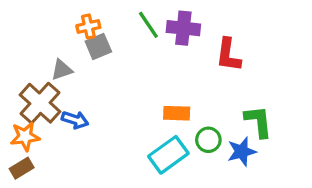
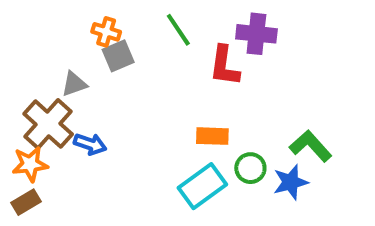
orange cross: (88, 26) -> (106, 32), turned 30
purple cross: (183, 28) -> (256, 34), moved
red L-shape: (228, 55) -> (224, 66), moved
green L-shape: (258, 121) -> (311, 146), turned -36

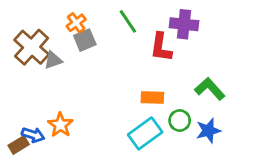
orange cross: (106, 32) -> (76, 23), turned 36
brown cross: (48, 124) -> (32, 47), moved
blue arrow: (90, 144) -> (33, 135), moved
green L-shape: (311, 146) -> (210, 89), moved
orange star: (30, 164) -> (60, 125), moved, turned -30

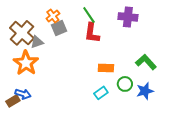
red L-shape: (161, 47) -> (92, 33), moved
orange star: (60, 125) -> (26, 63), moved, size x1.4
cyan rectangle: (145, 133) -> (101, 93), size x0.6

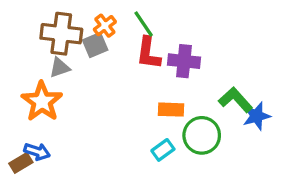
orange cross: (53, 16) -> (105, 26), moved
purple cross: (128, 17) -> (184, 61), moved
brown cross: (22, 33) -> (61, 34), moved, turned -35
green circle: (125, 84) -> (202, 135), size x1.5
blue star: (145, 91) -> (257, 116), moved

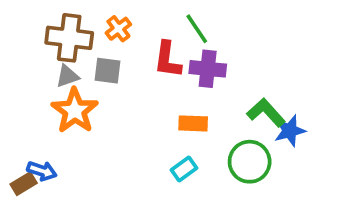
green line: (144, 24) -> (197, 29), moved
gray square: (95, 45) -> (107, 71), moved, turned 30
orange star: (42, 101) -> (75, 111), moved
green circle: (202, 135) -> (250, 162), moved

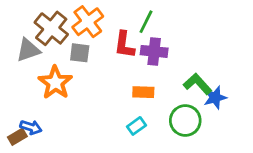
orange cross: (118, 29) -> (88, 22), size x1.6
green line: (197, 29) -> (146, 22), turned 60
brown cross: (69, 38) -> (51, 28), turned 32
gray triangle: (67, 76) -> (28, 50), moved, size x1.4

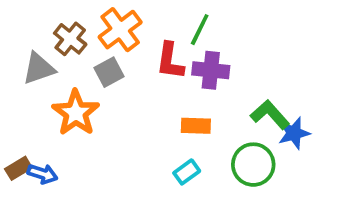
brown cross: (51, 28) -> (70, 39), size x0.7
gray square: (80, 53) -> (109, 72), turned -35
brown rectangle: (17, 137) -> (18, 168), moved

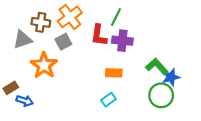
brown cross: (70, 39) -> (41, 22), turned -30
green circle: (253, 165) -> (161, 95), moved
brown rectangle: (18, 168) -> (11, 88), moved

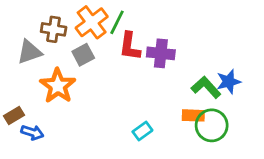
green line: (116, 17) -> (117, 22), moved
orange rectangle: (114, 73) -> (193, 115), moved
blue star: (171, 77) -> (229, 82), moved

